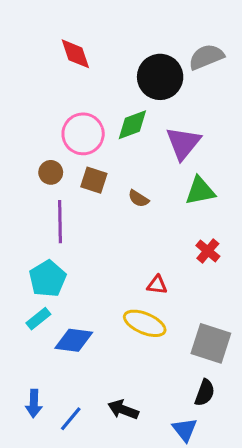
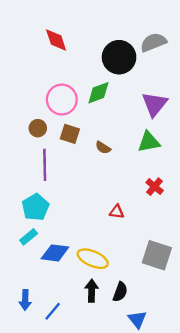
purple triangle: (183, 143) -> (155, 104), moved
yellow ellipse: (145, 323) -> (93, 259), moved
black semicircle: (205, 393) -> (120, 292), moved
black arrow: (123, 410) -> (92, 291), moved, turned 70

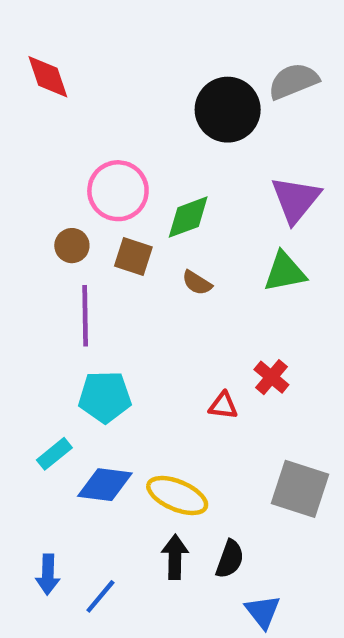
red diamond: (56, 40) -> (48, 77), moved
green diamond: (98, 93) -> (188, 217), moved
red cross: (155, 187) -> (271, 377), moved
cyan pentagon: (35, 207) -> (105, 397), moved, turned 30

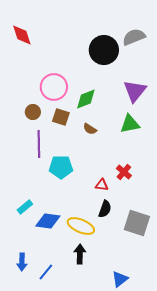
cyan pentagon: (105, 397) -> (61, 167), moved
black semicircle: (230, 559) -> (105, 209), moved
blue triangle: (263, 612) -> (120, 279), turned 30

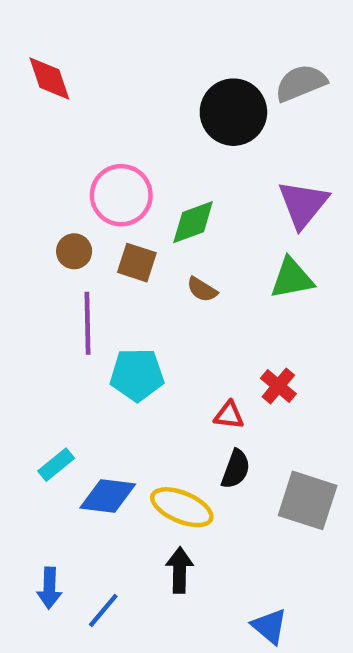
blue triangle: (120, 279) -> (269, 626), turned -42

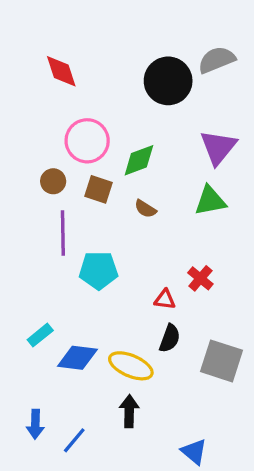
red diamond: (49, 78) -> (61, 71), moved

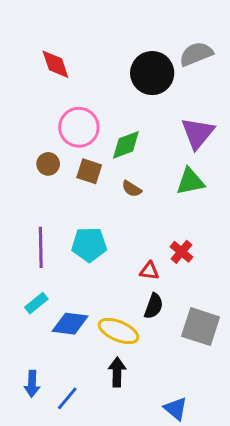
purple line: (63, 233) -> (41, 247), moved

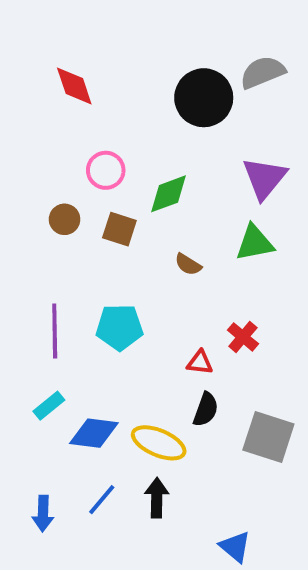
pink circle: (79, 127) -> (106, 170), size x0.7
brown semicircle: (132, 189) -> (188, 264), moved
blue line: (67, 398) -> (102, 500), moved

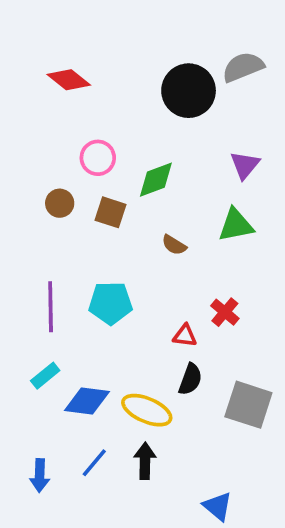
red diamond: (74, 86) -> (69, 80), turned -33
purple triangle: (265, 178) -> (245, 165), size x0.7

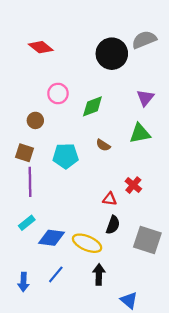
brown square: (110, 212) -> (25, 153), moved
cyan pentagon: (110, 303) -> (66, 156), moved
black arrow: (145, 461) -> (99, 274), moved

